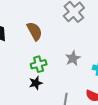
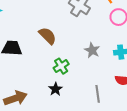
black star: (36, 83) -> (55, 89), moved

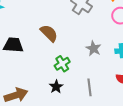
gray line: (98, 94) -> (90, 87), moved

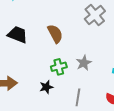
gray star: (93, 48) -> (84, 63), moved

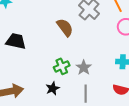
brown semicircle: (55, 34) -> (65, 27), moved
gray star: (84, 63) -> (84, 68), moved

